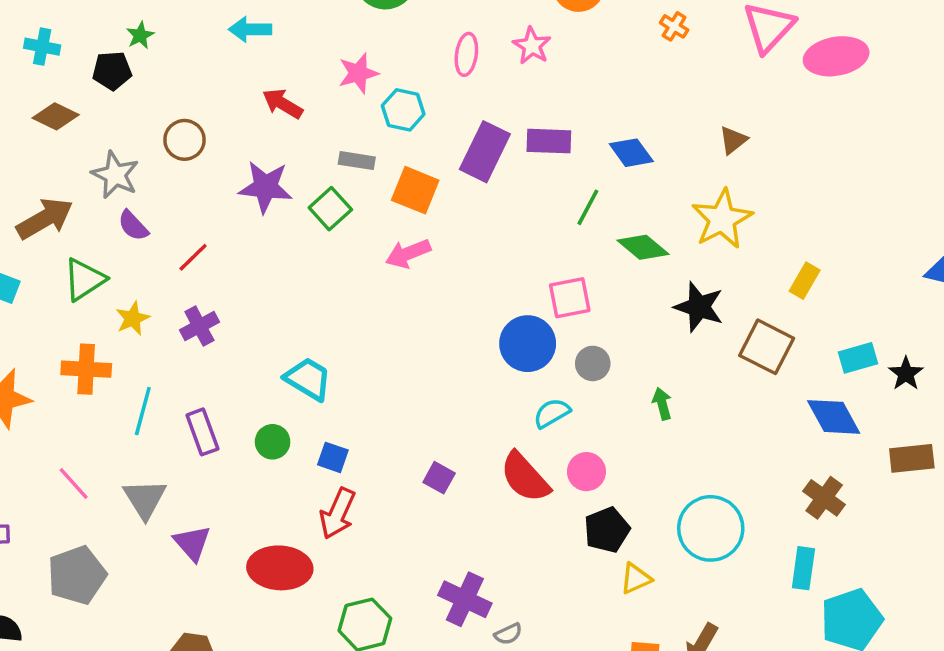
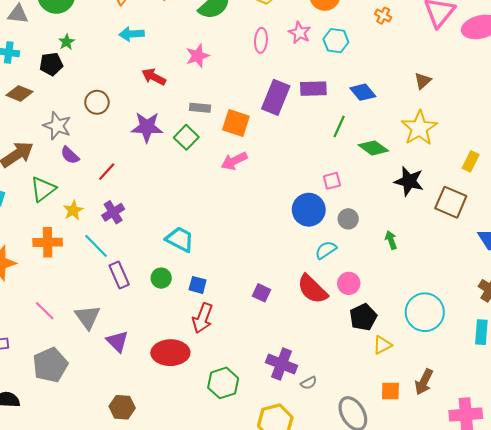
cyan hexagon: (403, 110) -> (336, 41), moved
pink square: (570, 298) -> (332, 181), size x0.7
cyan line: (143, 411) -> (96, 246), moved, turned -56

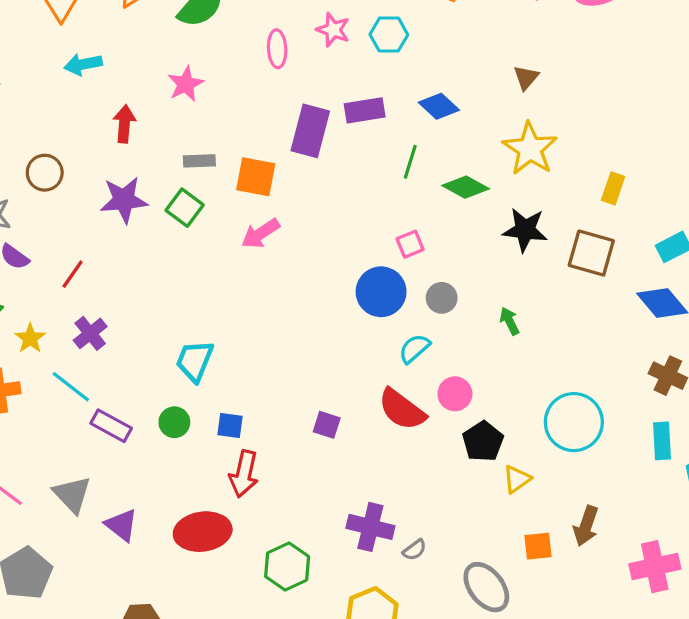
red arrow: (154, 77) -> (124, 124), turned 75
cyan trapezoid: (180, 239) -> (195, 361), turned -88
purple rectangle: (119, 275) -> (111, 426), turned -30

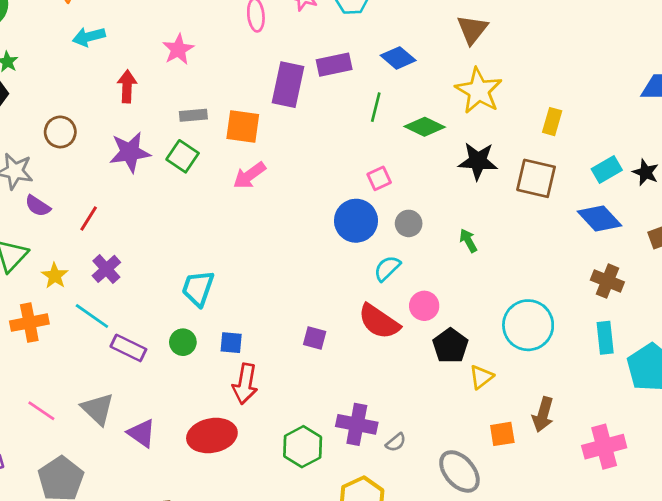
brown triangle: (526, 78) -> (472, 29), size x1.4
green hexagon: (287, 566) -> (303, 447), moved

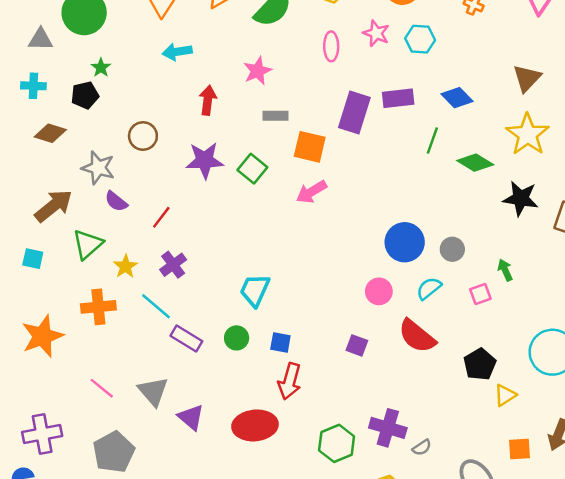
gray rectangle: (193, 115) -> (276, 116), moved
pink square: (379, 178) -> (480, 294), moved
pink circle: (424, 306) -> (379, 291), moved

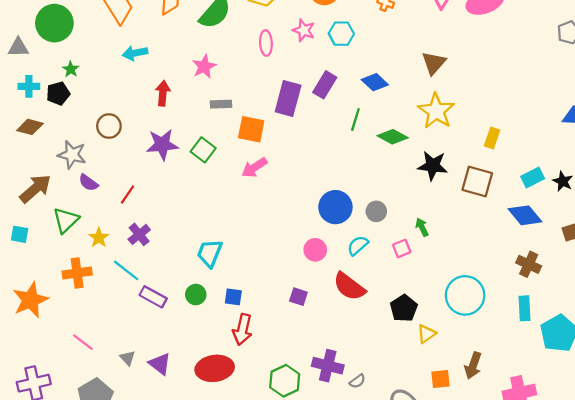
cyan cross: (33, 86) -> (29, 86), moved
purple rectangle: (398, 98) -> (325, 85), turned -50
gray triangle: (153, 391) -> (128, 358), moved, size x0.6

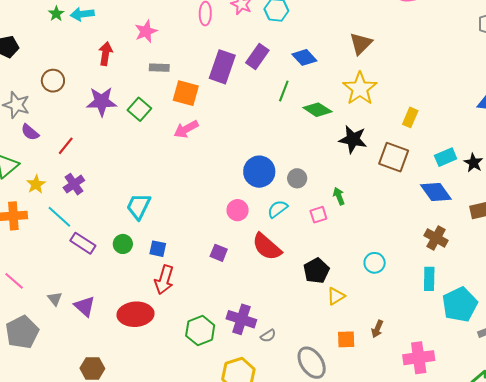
green star: (71, 69) -> (56, 14), moved
cyan circle: (465, 295) -> (375, 263), size x0.6
brown arrow: (473, 365) -> (377, 329), size x0.7

